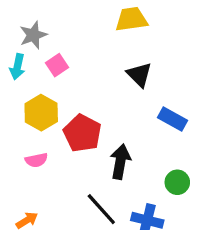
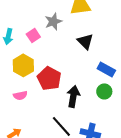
gray star: (33, 35) -> (53, 21), moved
green circle: (177, 182) -> (104, 91), moved

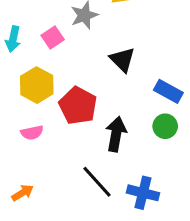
black triangle: (85, 41) -> (122, 60), moved

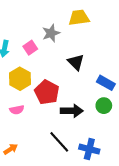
black arrow: (116, 134) -> (72, 111), turned 80

